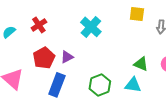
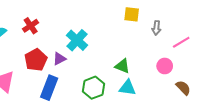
cyan cross: (91, 27) -> (77, 40), moved
green triangle: (141, 64) -> (122, 66), moved

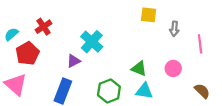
pink line: (181, 42) -> (200, 44), turned -66
red pentagon: (36, 60) -> (27, 53), moved
pink circle: (165, 66) -> (173, 68), moved

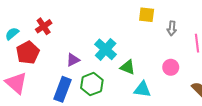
cyan cross: (92, 42) -> (106, 49), moved
green triangle: (139, 68) -> (128, 67), moved
green hexagon: (109, 91) -> (92, 84), moved

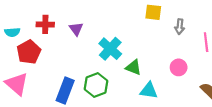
red cross: (44, 26) -> (45, 24), turned 35
cyan semicircle: (12, 34) -> (12, 32), turned -144
purple triangle: (73, 60) -> (76, 29), moved, turned -40

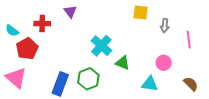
purple triangle: (76, 29) -> (70, 12), moved
cyan semicircle: (12, 32) -> (12, 31), turned 40
cyan triangle: (149, 91) -> (150, 84), moved

